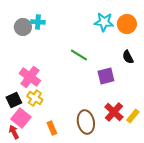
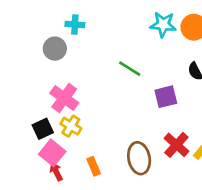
gray circle: (23, 27) -> (55, 49), moved
red arrow: (14, 132) -> (56, 172), moved

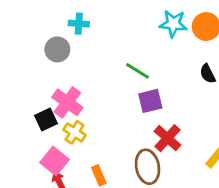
purple square: (166, 97) -> (150, 101), moved
black square: (43, 129) -> (46, 120), moved
red cross: (176, 145) -> (168, 138), moved

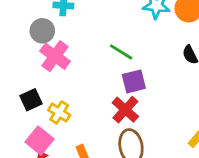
pink cross: (67, 102) -> (55, 56), moved
red cross: (168, 138) -> (125, 110), moved

